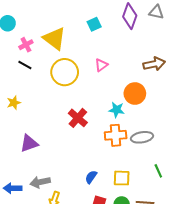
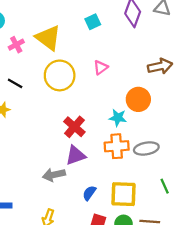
black line: (25, 65) -> (15, 83), moved
purple triangle: (29, 143) -> (76, 155), moved
yellow square: (122, 178) -> (124, 194), size x1.4
gray arrow: (40, 182) -> (54, 175), moved

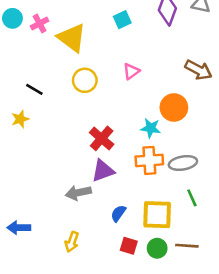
pink cross: (16, 45) -> (40, 23), moved
brown arrow: (160, 66) -> (198, 70), turned 40
yellow circle: (60, 75) -> (85, 80), size x0.7
green line: (165, 186) -> (192, 198), moved

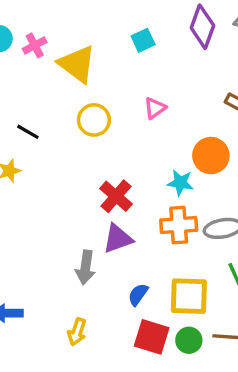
gray arrow: (78, 193) -> (85, 267), turned -70
red square: (129, 246) -> (152, 337), size x1.5

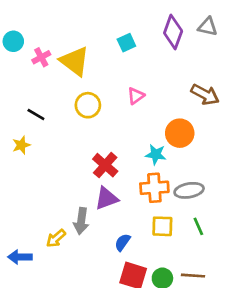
pink cross: (35, 45) -> (41, 57), moved
yellow square: (189, 296) -> (162, 226), moved, size x0.7
yellow arrow: (77, 332) -> (56, 238), moved, turned 30

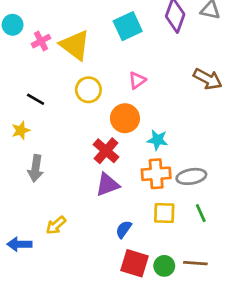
cyan square: (126, 43) -> (128, 26), size x1.5
orange circle: (180, 133) -> (125, 118), moved
gray arrow: (81, 221) -> (36, 168), moved

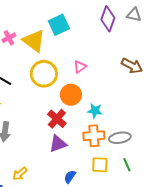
cyan square: (128, 26) -> (59, 25), moved
yellow circle: (88, 90) -> (44, 74), size x1.4

